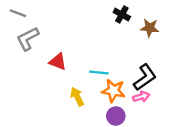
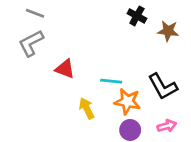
gray line: (18, 13) -> (35, 13), moved
black L-shape: (145, 77) -> (163, 87), turned 96
pink arrow: (141, 97) -> (167, 126), moved

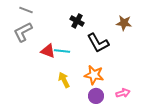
black cross: (137, 16) -> (77, 21), moved
cyan line: (111, 81) -> (62, 51), moved
black L-shape: (163, 87) -> (98, 43), moved

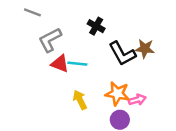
brown star: (124, 23) -> (145, 49), moved
gray L-shape: (23, 32) -> (50, 40), moved
pink arrow: (123, 93) -> (137, 100), moved

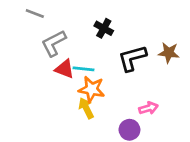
brown star: (145, 49) -> (169, 53), moved
black L-shape: (122, 54) -> (132, 58), turned 104
orange star: (117, 94) -> (92, 89), moved

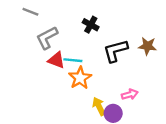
orange star: (92, 89) -> (80, 78), turned 30
yellow arrow: (86, 108) -> (99, 106), moved

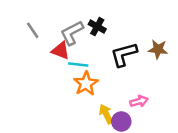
gray line: (30, 12) -> (33, 30), moved, turned 35
gray L-shape: (47, 38) -> (72, 33), moved
red triangle: (56, 60) -> (61, 51), moved

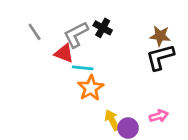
brown star: (158, 49) -> (160, 36), moved
black L-shape: (124, 54) -> (160, 57), moved
pink arrow: (139, 101) -> (159, 116), moved

